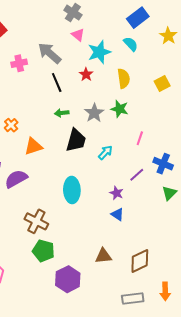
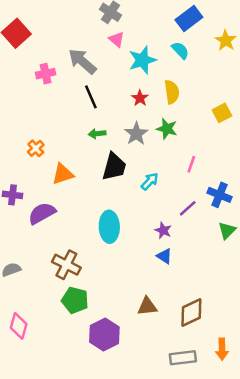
red star: (86, 74) -> (140, 98), moved
yellow square: (162, 84) -> (222, 113), moved

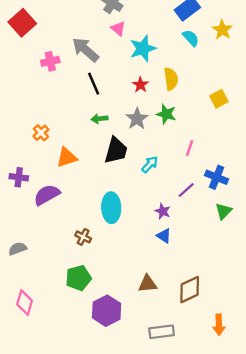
cyan semicircle: (180, 50) -> (191, 38), moved
brown cross: (66, 265) -> (83, 237), moved, size x0.6
green pentagon: (75, 300) -> (78, 278), turned -30
gray rectangle: (183, 358) -> (162, 332), moved

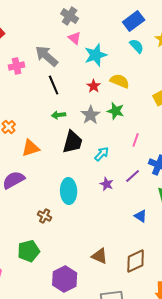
yellow semicircle: (171, 79) -> (120, 81), turned -60
purple star: (163, 211) -> (107, 184), moved
blue triangle: (164, 236) -> (141, 216), moved
green pentagon: (78, 278) -> (29, 251), moved
brown triangle: (147, 284) -> (100, 256), turned 30

